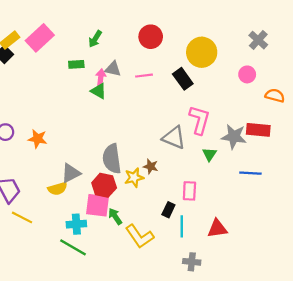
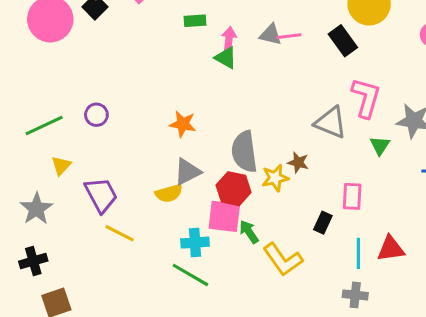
gray triangle: (113, 69) -> (271, 35), moved
orange star: (38, 139) -> (183, 124), moved
cyan line: (182, 226) -> (358, 253), moved

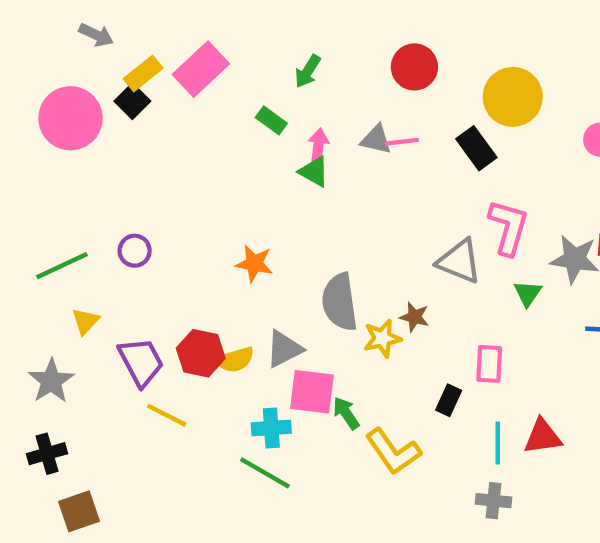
green rectangle: (195, 21) -> (271, 120), turned 40
gray triangle: (187, 172) -> (284, 349), moved
red hexagon: (234, 189) -> (201, 353), moved

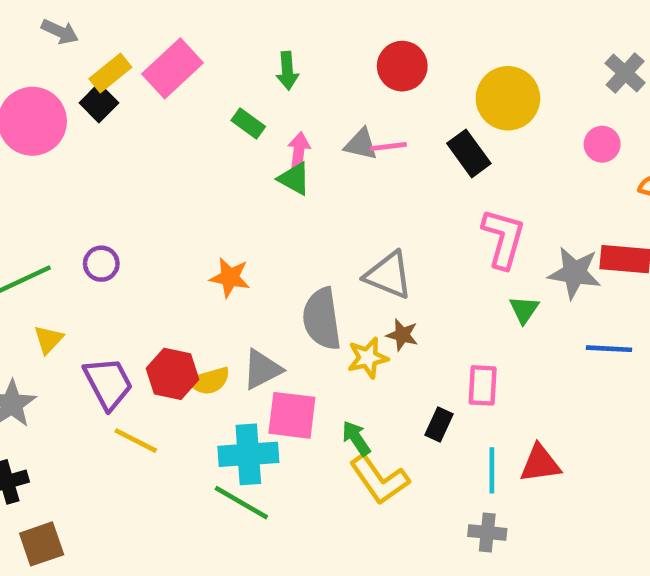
green arrow: (308, 71) -> (287, 71), turned -36
gray triangle: (459, 261) -> (388, 275), moved
green arrow: (346, 413) -> (356, 438), moved
cyan cross: (271, 428) -> (248, 454), size x1.4

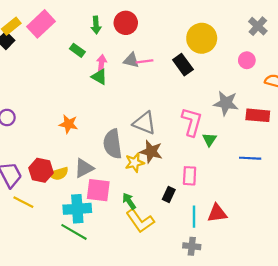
red circle: (402, 66) -> (126, 23), moved
pink L-shape: (503, 238) -> (192, 122), moved
gray star: (575, 273) -> (226, 103), moved
brown star: (402, 335) -> (151, 152), size x1.5

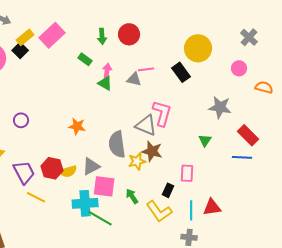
gray triangle: (131, 60) -> (134, 79), moved
red rectangle: (258, 115) -> (248, 135), moved, turned 40
pink L-shape: (192, 122) -> (162, 113), moved
yellow L-shape: (140, 221) -> (159, 211), moved
green line: (74, 232) -> (100, 218), moved

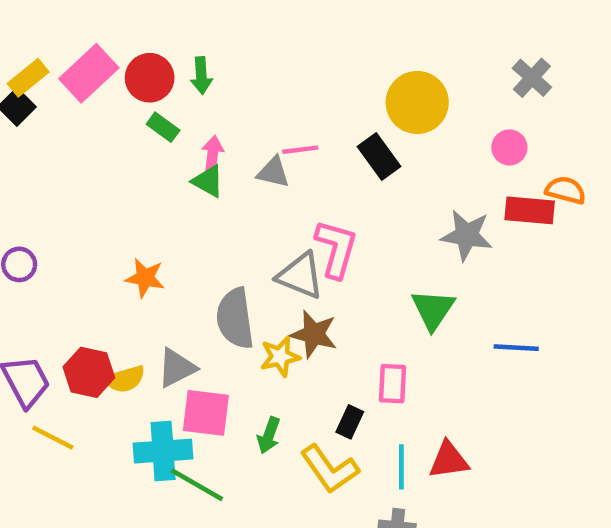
red circle: (129, 34) -> (150, 78), moved
red rectangle: (248, 135) -> (530, 210), moved, turned -40
green triangle: (205, 140) -> (433, 309), size x1.5
green arrow: (132, 196) -> (269, 435), turned -126

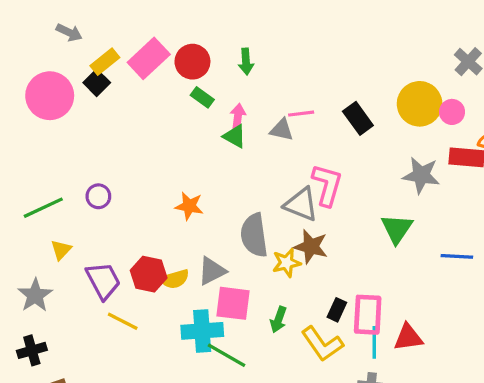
green arrow: (201, 75) -> (246, 62), moved
yellow circle: (417, 102) -> (420, 104), moved
pink rectangle: (392, 384) -> (368, 315), moved, size x1.4

